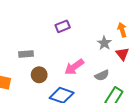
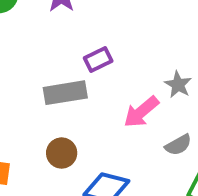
gray rectangle: (26, 54) -> (65, 93), moved, size x1.5
pink arrow: (74, 67) -> (141, 112), moved

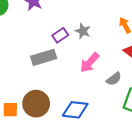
gray star: (178, 85) -> (83, 31), moved
brown circle: (62, 153) -> (36, 104), moved, size x1.5

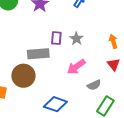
purple rectangle: (60, 35) -> (56, 38), turned -64
brown circle: (36, 104) -> (23, 76), moved

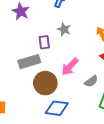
gray star: (76, 39) -> (64, 29), moved
brown circle: (23, 76) -> (45, 83), moved

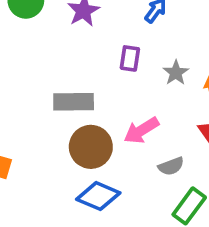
gray star: (64, 29) -> (176, 73), moved
purple rectangle: (44, 42) -> (130, 58), moved

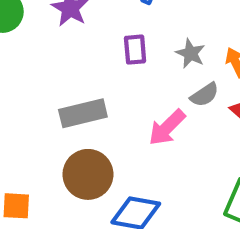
brown circle: (91, 147) -> (88, 174), moved
gray semicircle: (171, 166) -> (205, 95), moved

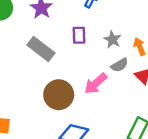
gray rectangle: (83, 113) -> (41, 49), moved, turned 48
brown circle: (88, 174) -> (59, 95), moved

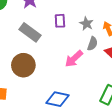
gray semicircle: (120, 65) -> (92, 44), turned -40
brown circle: (59, 95) -> (23, 65), moved

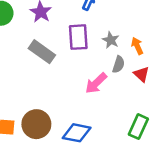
purple rectangle: (60, 21) -> (78, 37), size x1.5
brown circle: (23, 65) -> (36, 124), moved

